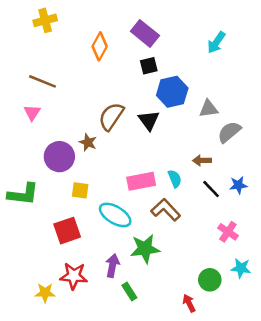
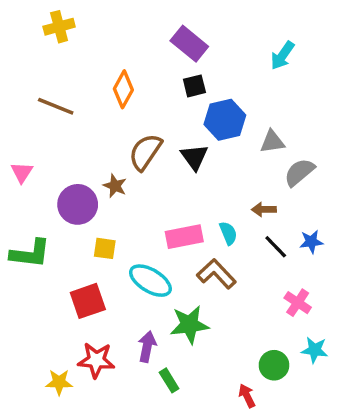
orange diamond: (100, 46) -> (123, 89), moved
pink triangle: (32, 113) -> (22, 172), moved

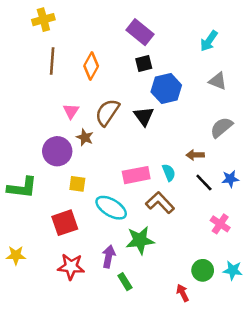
brown line: (56, 106) -> (52, 61), moved, turned 72
gray triangle: (272, 142) -> (218, 81), moved, turned 30
pink triangle: (22, 172) -> (71, 111), moved
cyan star: (315, 350) -> (233, 270), moved
yellow star: (59, 382) -> (16, 255), moved

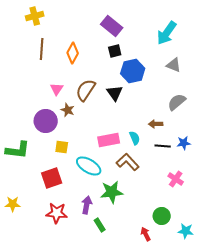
cyan arrow: (209, 41) -> (167, 33), size x1.4
black line: (204, 183) -> (163, 146), turned -42
cyan star: (233, 270) -> (186, 231), moved

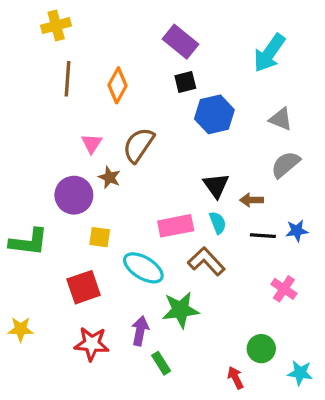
gray triangle: (174, 65) -> (281, 119), moved
black triangle: (115, 93) -> (216, 185), moved

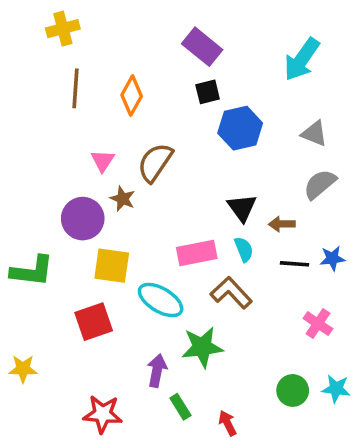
yellow square: (100, 237) -> (112, 266), size x1.5
red star: (92, 344) -> (103, 414), moved
cyan star: (300, 373) -> (336, 389), moved
red arrow: (235, 378) -> (227, 423), moved

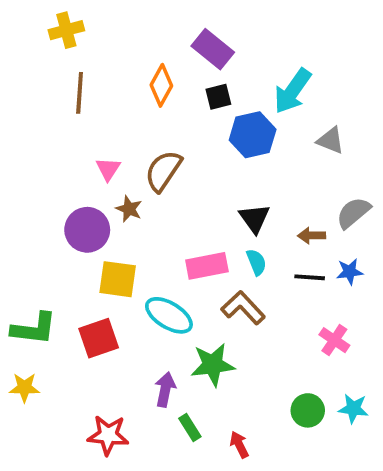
cyan arrow: (302, 59) -> (293, 91), moved
orange diamond: (132, 96) -> (161, 85), moved
gray semicircle: (320, 184) -> (353, 213), moved
brown arrow: (282, 224) -> (312, 236), moved
green L-shape: (32, 271) -> (34, 329), moved

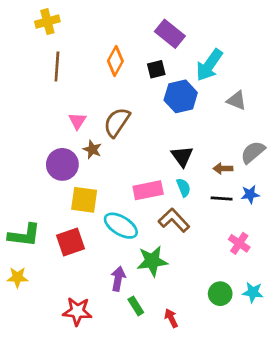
purple rectangle: (213, 49) -> (170, 34), moved

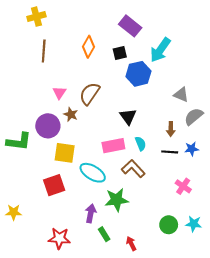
gray triangle: (237, 100) -> (181, 95), moved
black triangle: (182, 156) -> (128, 117), moved
brown arrow: (223, 168) -> (171, 129), turned -88
green L-shape: (24, 235) -> (19, 141), moved

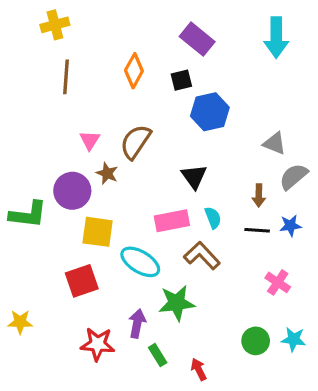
cyan arrow: (160, 50) -> (276, 37), moved, turned -35
red star: (59, 238) -> (98, 344), moved

